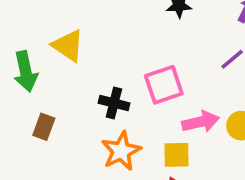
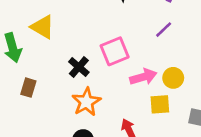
black cross: (114, 103) -> (79, 67), turned 30
yellow square: (176, 155) -> (160, 104), moved

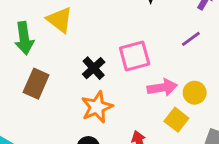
brown rectangle: (28, 88) -> (36, 84), size x1.4
yellow square: (160, 104) -> (176, 120), turned 35

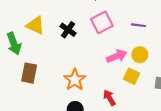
purple line: (191, 39) -> (138, 25), moved, turned 56
pink square: (135, 56) -> (102, 22), moved
black cross: (94, 68) -> (68, 30), moved

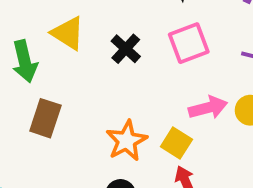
yellow square: (132, 76) -> (176, 143), moved

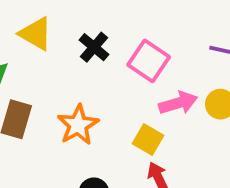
pink square: (189, 43) -> (149, 61), moved, turned -33
orange star: (127, 141) -> (78, 125), moved

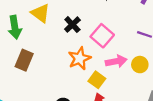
orange star: (78, 125) -> (79, 58), moved

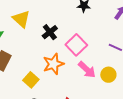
pink arrow: (116, 61) -> (87, 70), turned 48
yellow square: (97, 80) -> (31, 80), moved

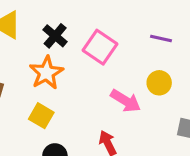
orange star: (53, 64) -> (46, 73), moved
pink arrow: (87, 70) -> (126, 101), moved

